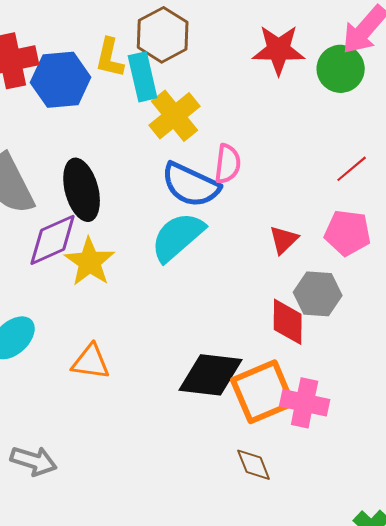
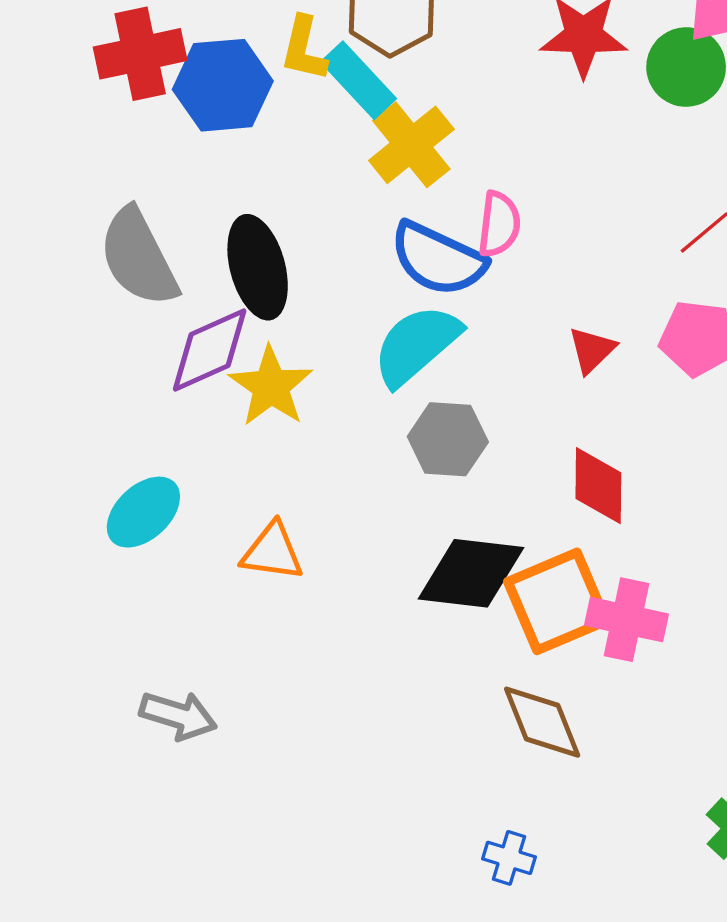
cyan rectangle: (143, 77) -> (358, 80), turned -30
gray hexagon: (318, 294) -> (448, 439), moved
brown diamond: (254, 465) -> (542, 722), size x1.4

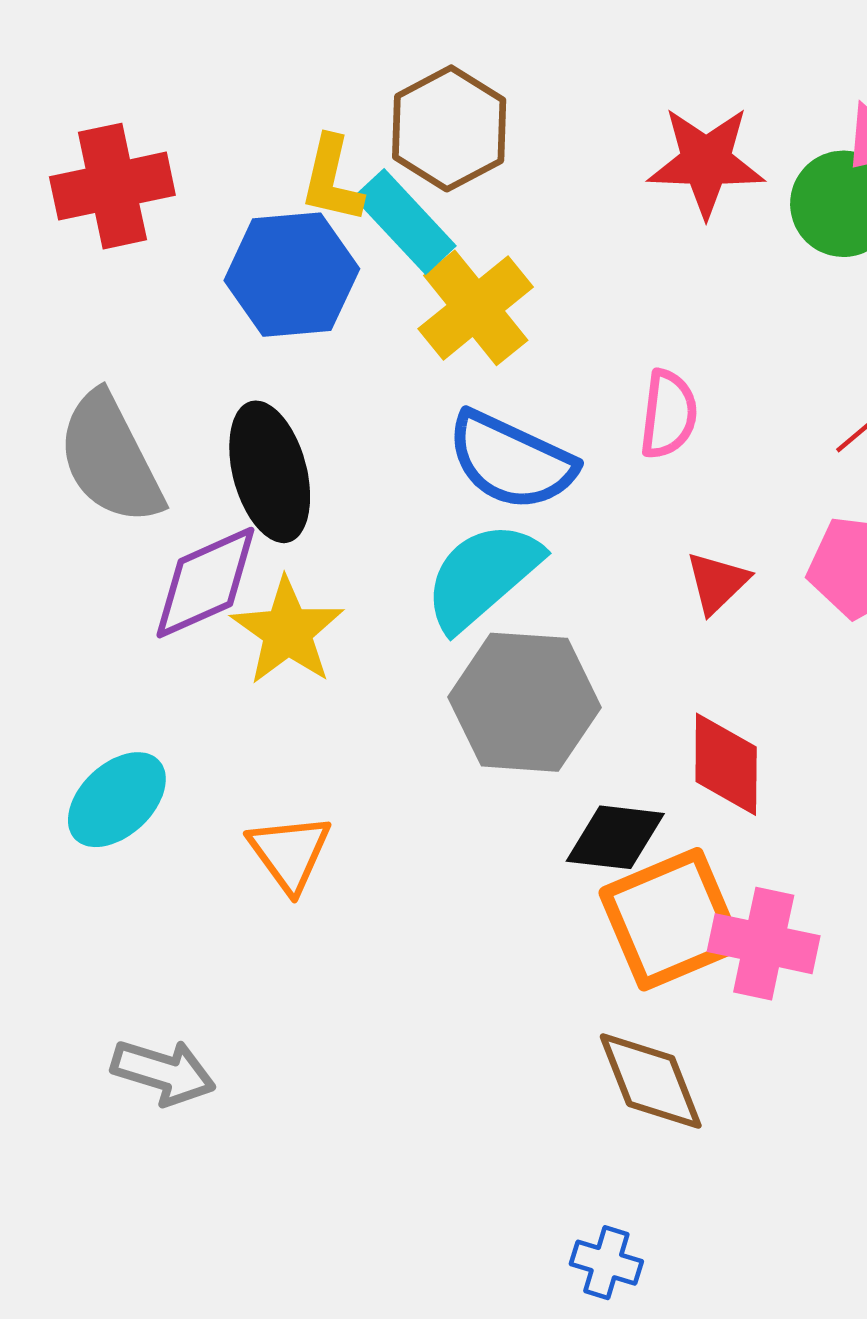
blue hexagon: (223, 85) -> (292, 275), moved
pink semicircle: (499, 224) -> (668, 414), moved
gray hexagon: (448, 439) -> (524, 702), size x1.4
orange triangle: (272, 552) -> (290, 853), turned 46
black diamond: (471, 573) -> (615, 837), moved, size x0.7

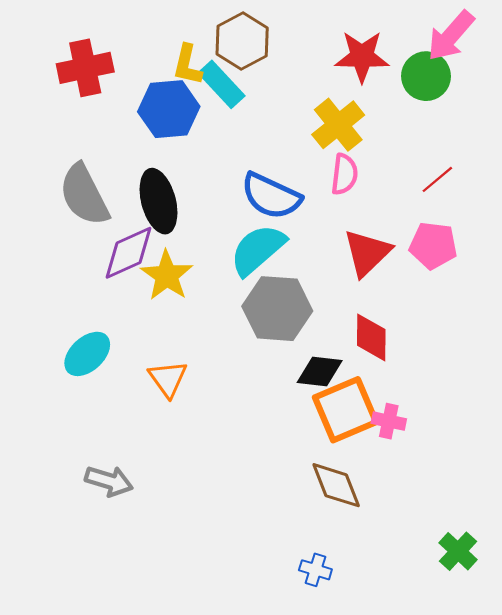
yellow cross: (476, 308) -> (338, 125), moved
red triangle: (717, 583) -> (367, 253), size x1.6
pink cross: (764, 944) -> (389, 421), size x0.7

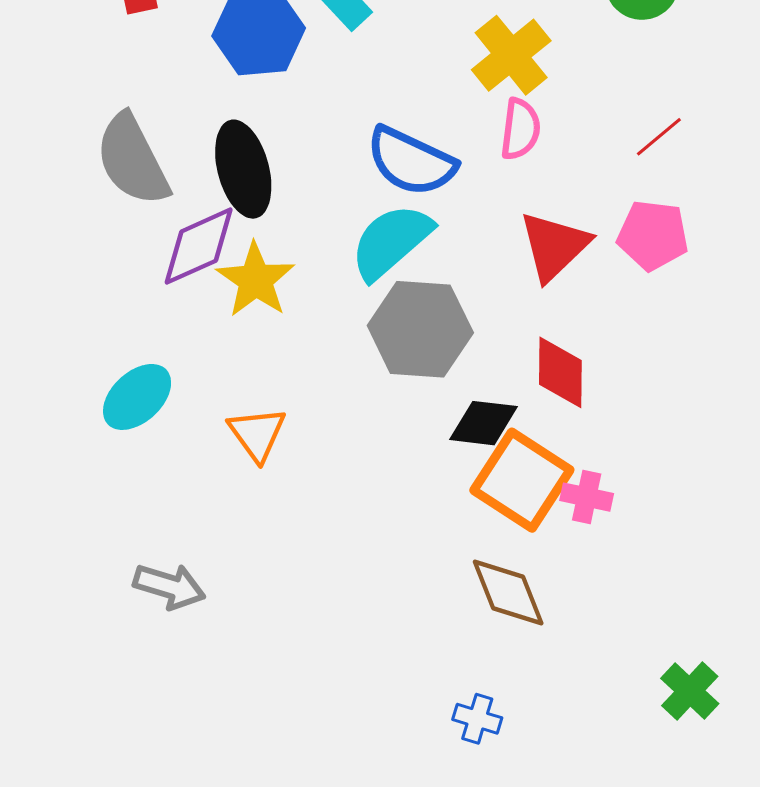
orange square: (345, 410) -> (522, 480), turned -34

